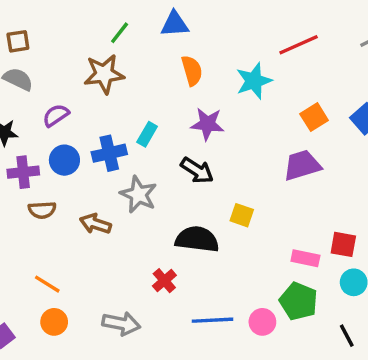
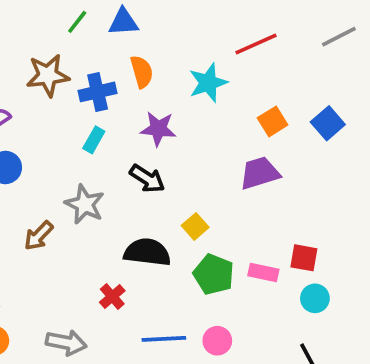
green line: (120, 33) -> (77, 22), moved
blue cross: (109, 153) -> (98, 92), moved
yellow square: (242, 215) -> (195, 226), turned 30
brown arrow: (95, 224) -> (39, 236), turned -64
green pentagon: (299, 301) -> (214, 274), moved

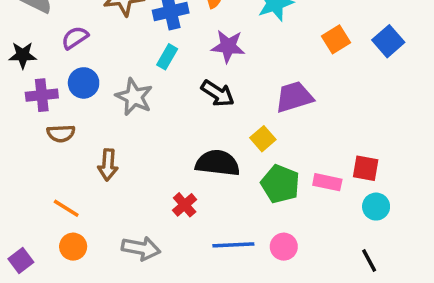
purple trapezoid: (260, 173) -> (294, 97), moved
gray star: (85, 204) -> (134, 97), moved
brown arrow: (39, 236) -> (108, 165), moved, turned -40

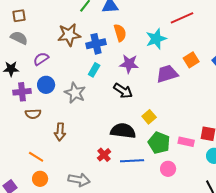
purple trapezoid: (294, 97) -> (167, 74), moved
blue line: (233, 245) -> (132, 161), moved
pink circle: (284, 247) -> (168, 169), moved

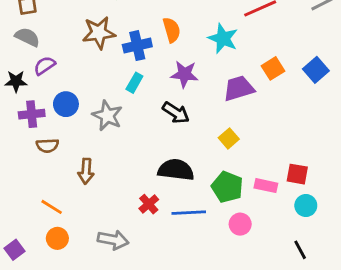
cyan star: (156, 39) -> (223, 38), turned -30
purple semicircle: (41, 59) -> (45, 66), moved
yellow square: (149, 117) -> (229, 138), moved

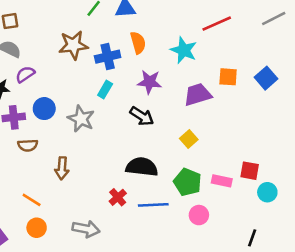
orange square: (273, 68) -> (228, 77), turned 36
cyan circle: (306, 206) -> (267, 192), moved
black line: (300, 250) -> (252, 238), turned 48

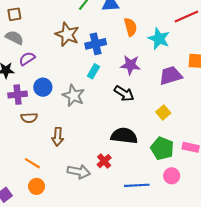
orange semicircle: (138, 43) -> (130, 27), moved
brown star: (73, 45) -> (67, 34), turned 30
blue line: (153, 205) -> (137, 185), moved
gray arrow: (86, 229) -> (79, 172), moved

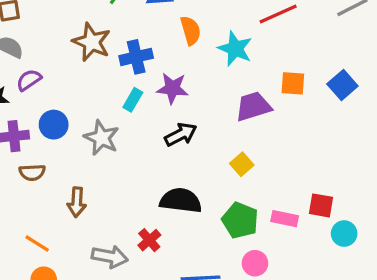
purple star: (130, 65) -> (172, 88), moved
black arrow: (124, 93) -> (181, 134), turned -60

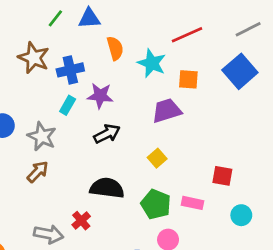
orange square: (293, 83) -> (188, 79), moved
blue square: (342, 85) -> (240, 71), moved, size x1.4
brown arrow: (77, 202) -> (38, 172), moved, turned -140
red square: (321, 205) -> (222, 176), moved

